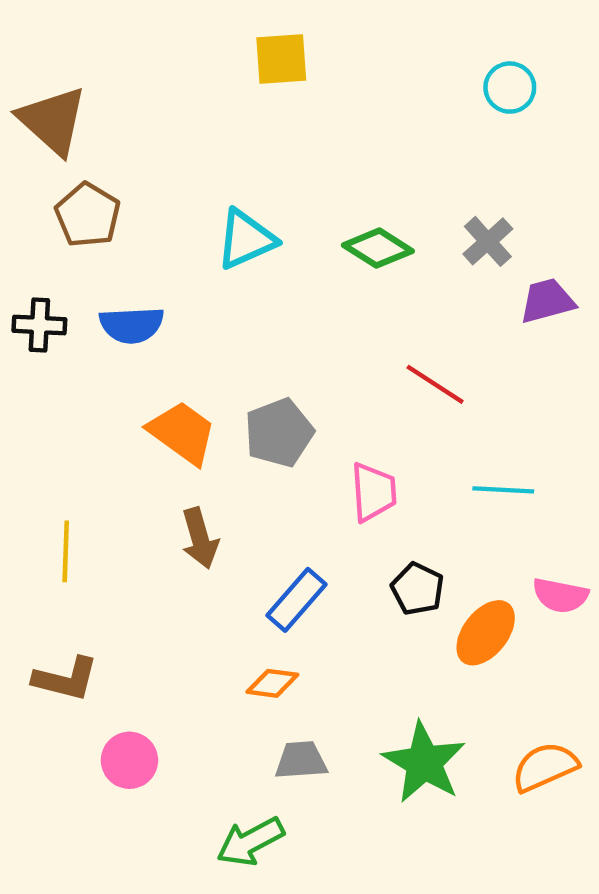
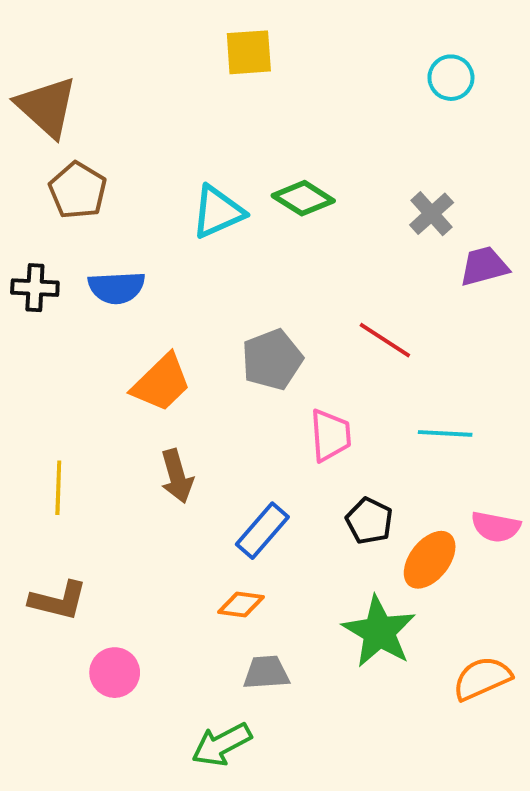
green diamond: (378, 248) -> (303, 198), moved
orange trapezoid: (182, 433) -> (161, 383), turned 100
gray pentagon: (279, 433) -> (272, 360), moved
green star: (424, 762) -> (379, 632), moved

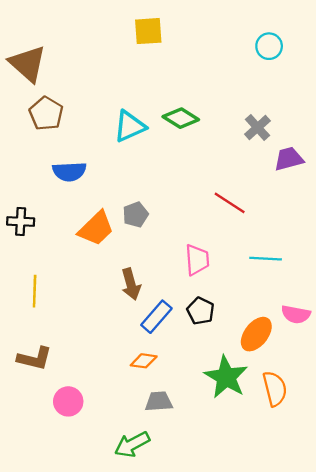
black cross: (35, 288) -> (21, 221), moved
gray pentagon: (272, 360) -> (136, 215), moved, size x0.7
brown arrow: (177, 476) -> (131, 284), moved
black pentagon: (369, 521) -> (201, 311), moved
orange semicircle: (482, 678) -> (275, 389), moved, turned 100

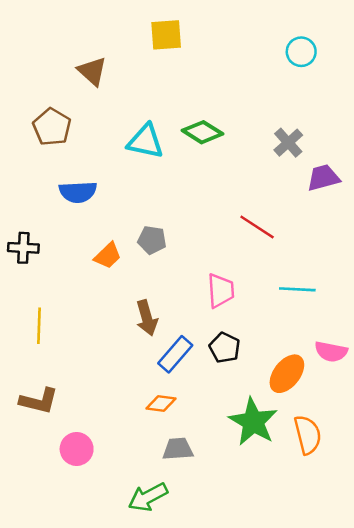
brown triangle: (28, 64) -> (92, 71), moved, size x0.7
cyan triangle: (130, 126) -> (145, 141), turned 36
gray pentagon: (136, 215) -> (152, 240), turned 30
orange trapezoid: (96, 228) -> (108, 256), size x0.7

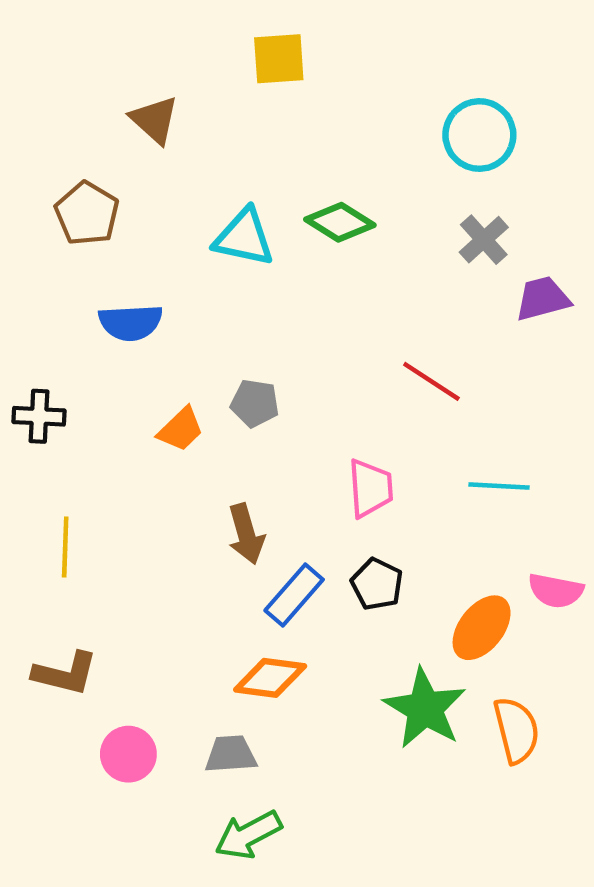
cyan circle: (301, 52) -> (479, 135), moved, size x1.4
orange diamond: (161, 404) -> (270, 678), size x1.4
gray trapezoid: (178, 449) -> (231, 754), moved

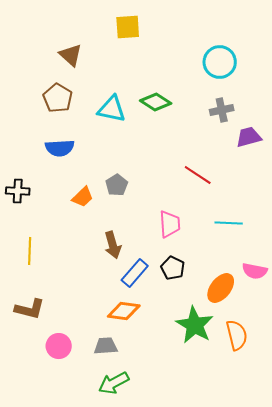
brown pentagon: (87, 213) -> (58, 98), moved
gray cross: (484, 240) -> (222, 110), turned 30
gray pentagon: (255, 403) -> (117, 185), turned 30

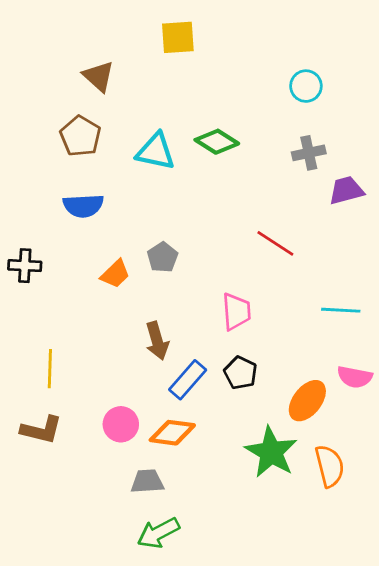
cyan circle: (220, 62) -> (306, 86), size x0.7
cyan line: (229, 223) -> (341, 310), moved
yellow line: (30, 251) -> (50, 369), moved
pink circle: (59, 346) -> (121, 424), moved

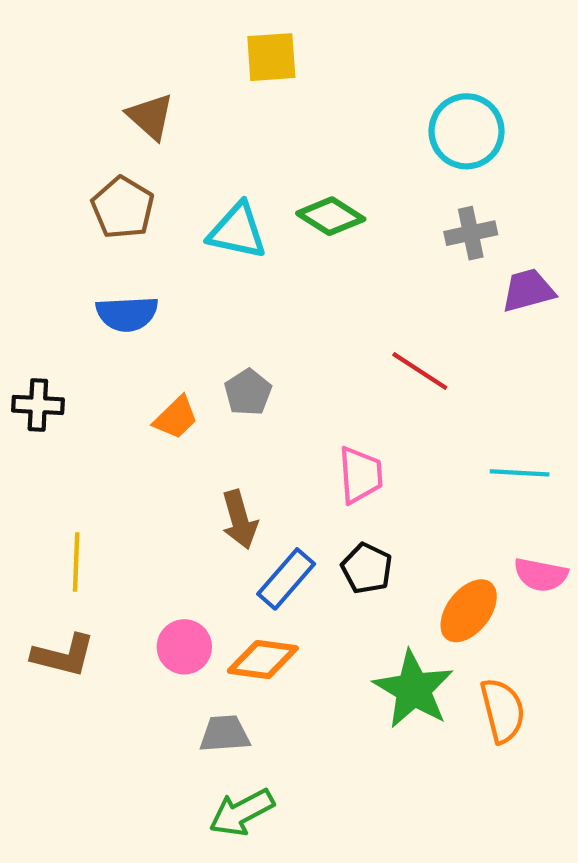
cyan circle: (306, 86) -> (467, 131), size x1.5

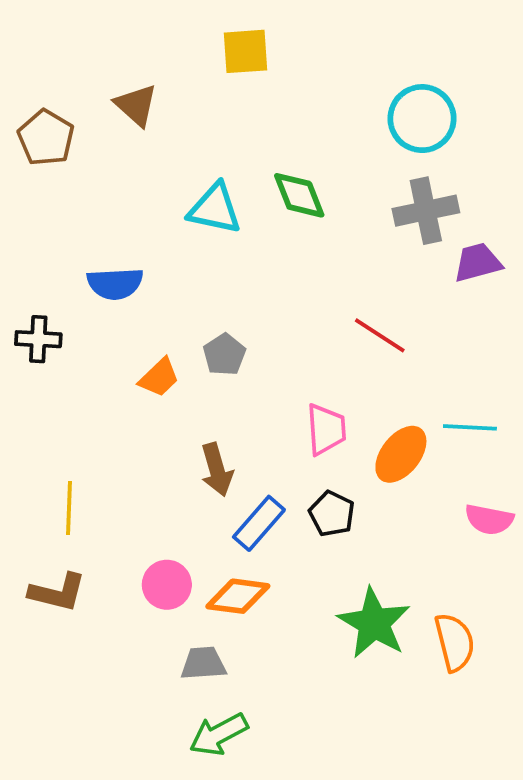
brown pentagon: (123, 208) -> (46, 138), moved
green diamond: (331, 216) -> (299, 195), turned 36
gray cross: (471, 233) -> (426, 211), size x1.4
black cross: (38, 405) -> (38, 339), moved
orange ellipse: (469, 611) -> (401, 454), moved

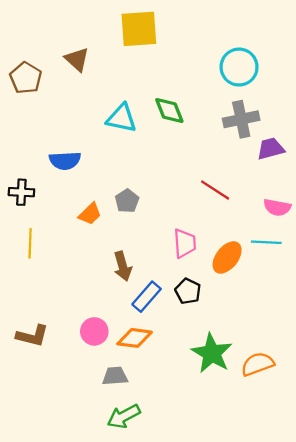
yellow square: (246, 51) -> (139, 29), size x1.4
yellow line: (69, 508) -> (30, 243), moved
pink semicircle: (489, 519) -> (277, 207), moved
orange semicircle: (455, 642) -> (258, 364), turned -96

